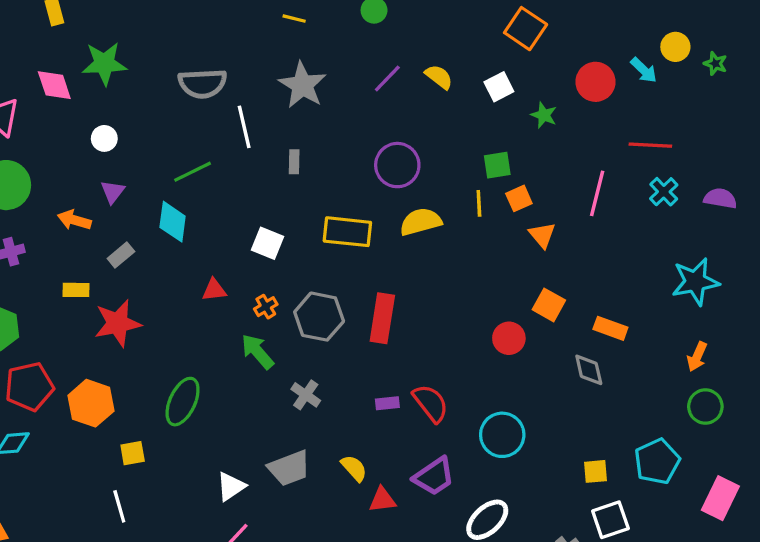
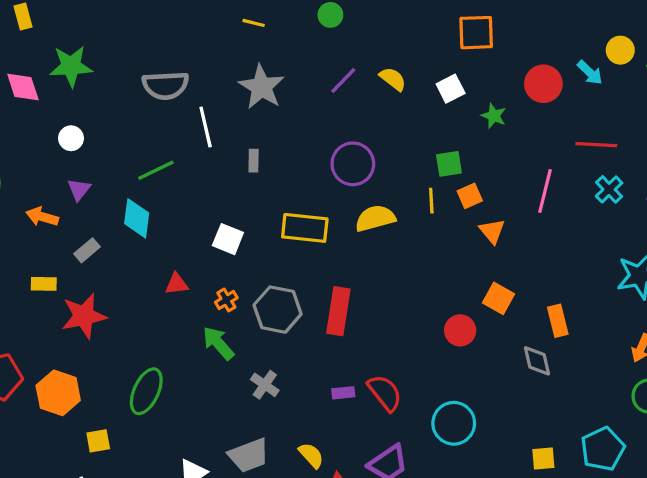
orange square: (526, 29) -> (476, 33), turned -36
orange rectangle: (610, 328) -> (558, 321), turned 56

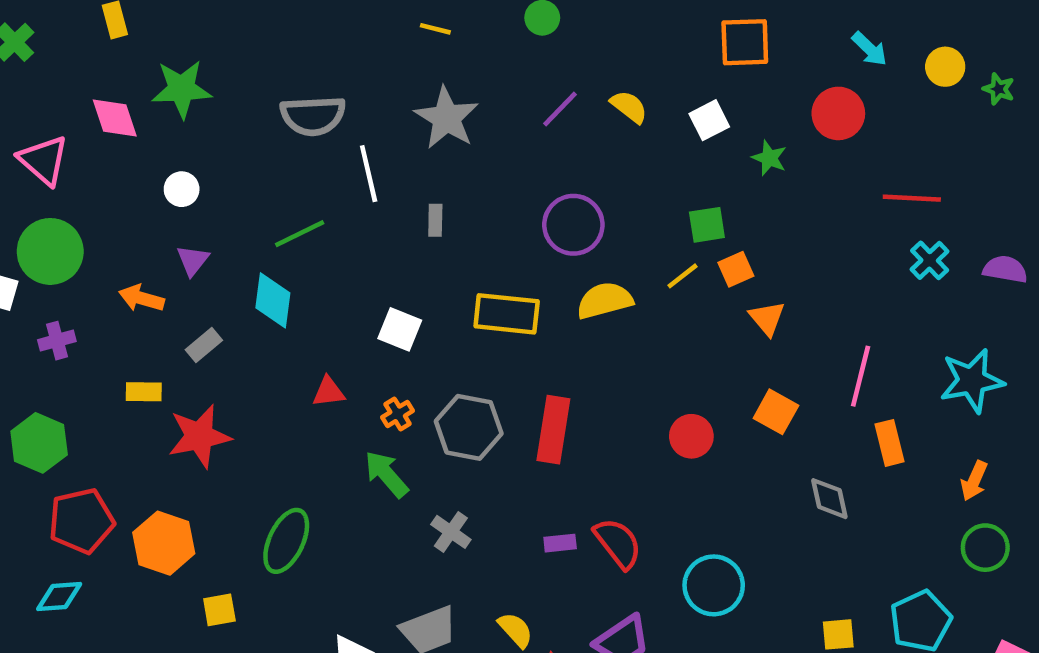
cyan arrow: (590, 73) -> (869, 49), moved
pink line: (545, 191) -> (861, 376), moved
yellow line: (431, 201) -> (682, 276), turned 55
orange rectangle: (558, 321) -> (890, 443), moved
red circle: (460, 330) -> (691, 436), moved

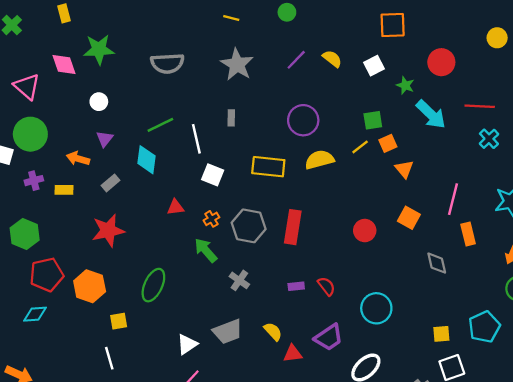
cyan arrow: (869, 49) -> (431, 114), moved, size x1.6
white line: (369, 174) -> (196, 139), moved
yellow rectangle: (144, 392) -> (64, 190), moved
red semicircle: (618, 543) -> (326, 286), size x0.7

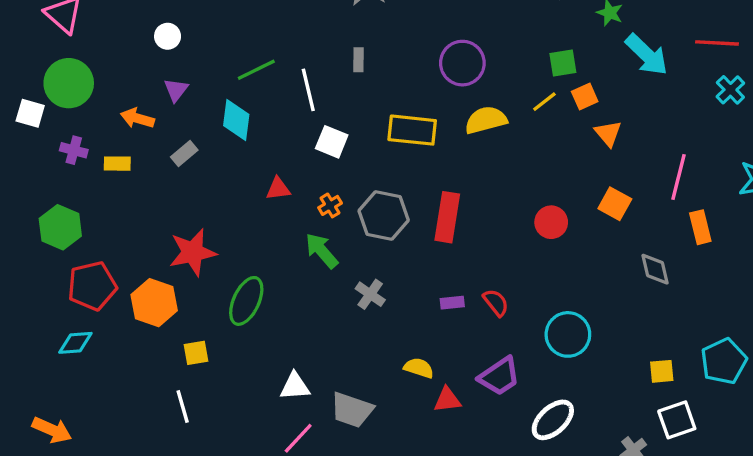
purple cross: (34, 181) -> (74, 150), turned 30
red star: (108, 231) -> (193, 252), moved
gray trapezoid: (228, 332) -> (352, 410), moved, turned 40
yellow semicircle: (273, 332) -> (419, 368), turned -30
white triangle: (187, 344) -> (295, 386), turned 30

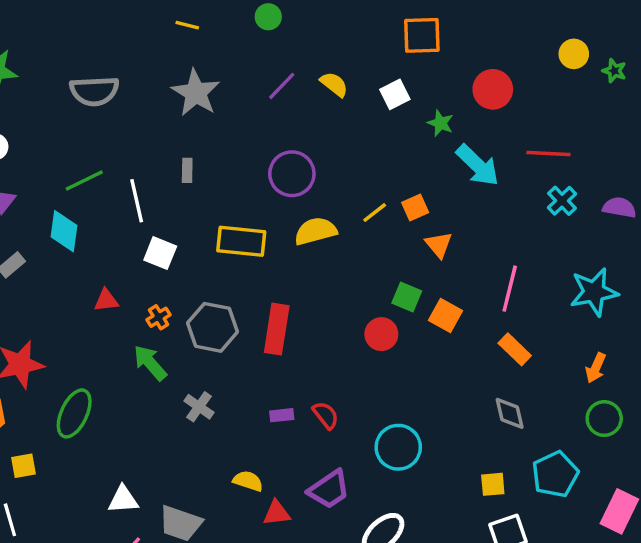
green square: (563, 63) -> (407, 297), moved, turned 32
orange rectangle: (700, 227) -> (515, 349), moved, turned -32
gray diamond: (655, 269) -> (510, 413), moved

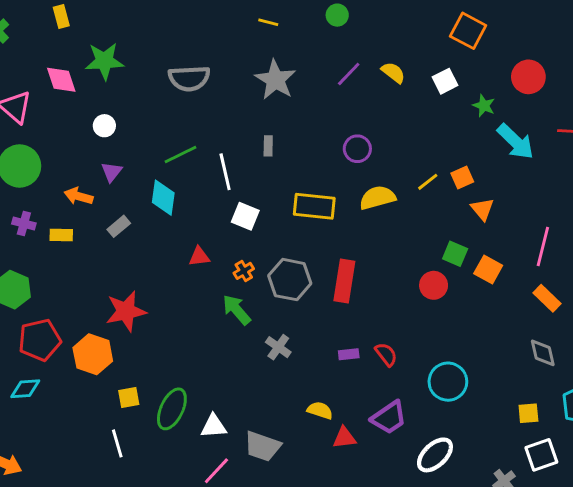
orange square: (422, 35) -> (468, 31), turned 30
purple circle: (292, 174) -> (357, 149), size x0.7
green ellipse: (74, 413) -> (172, 409), moved

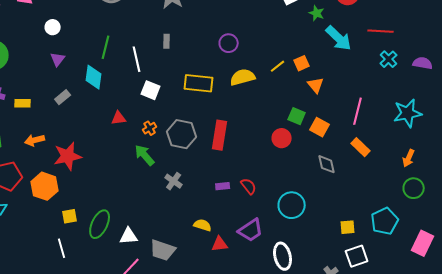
green line: (181, 154) -> (106, 47), turned -50
orange arrow: (78, 196) -> (35, 140), moved, turned -30
gray diamond: (543, 353) -> (327, 164), moved
white ellipse: (435, 455) -> (283, 256), turned -60

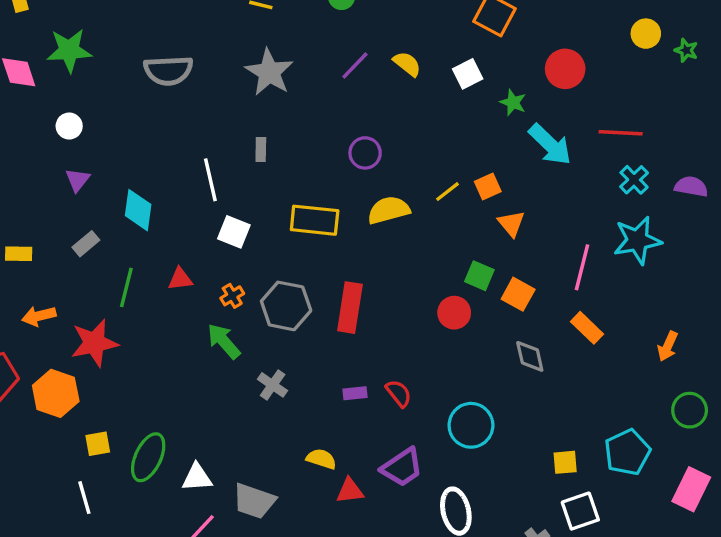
green line: (106, 47) -> (126, 287), moved
cyan star: (408, 113) -> (637, 240), moved
green circle: (414, 188) -> (690, 410), moved

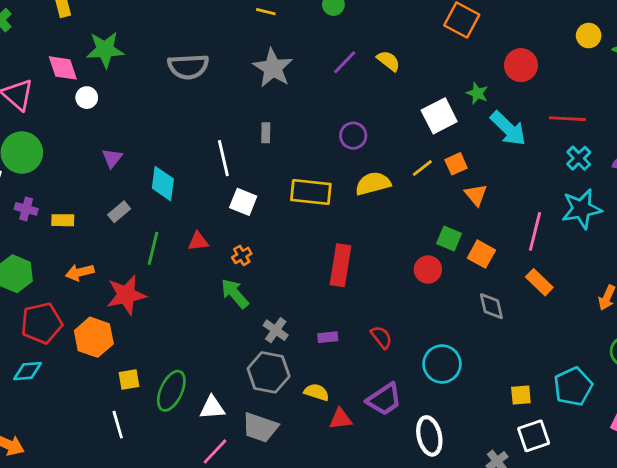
white square: (468, 74) -> (439, 116), moved, size x1.4
white circle: (69, 126) -> (87, 98), moved
gray hexagon: (286, 306) -> (269, 372), moved
purple rectangle: (355, 393) -> (328, 337), moved

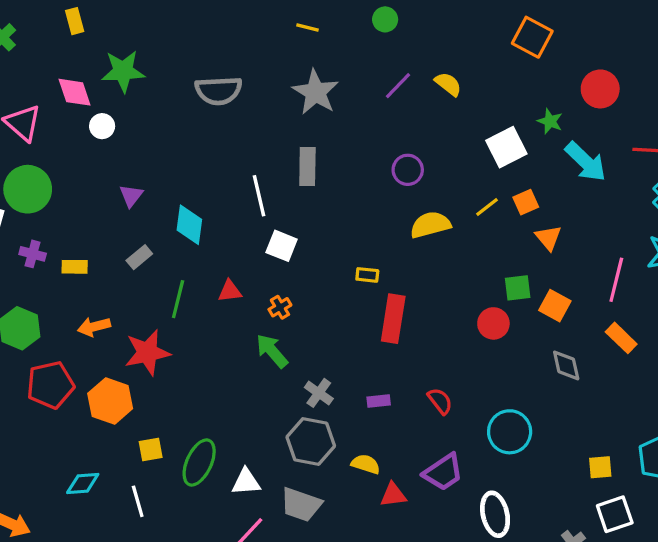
gray rectangle: (266, 133) -> (307, 167), size x1.6
yellow rectangle: (311, 192) -> (367, 275), moved, size x0.5
green square: (449, 239) -> (518, 288), turned -30
cyan diamond: (28, 371) -> (83, 484), moved

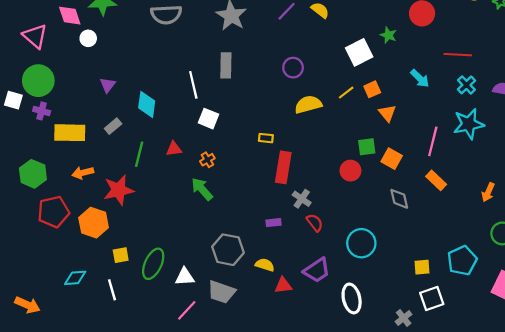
cyan arrow: (586, 162) -> (420, 78), moved, size x0.7
purple cross: (33, 254) -> (42, 111), moved
yellow rectangle: (75, 267) -> (70, 133), size x1.8
gray cross: (319, 393) -> (302, 199), moved

